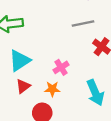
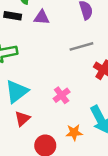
orange star: (52, 89) -> (74, 133), moved

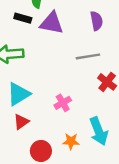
purple triangle: (42, 17) -> (52, 23), size x1.5

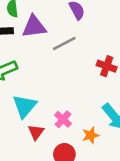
gray line: (88, 56) -> (64, 43), moved
pink cross: (63, 103) -> (63, 119), moved

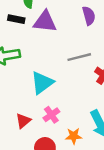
gray line: (64, 43) -> (79, 57), moved
cyan triangle: (24, 106) -> (42, 83), moved

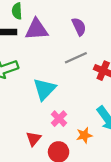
purple semicircle: (89, 16) -> (79, 27), moved
red triangle: (23, 121) -> (34, 139), moved

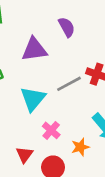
purple triangle: (36, 29) -> (34, 49), moved
gray line: (76, 58) -> (69, 84), moved

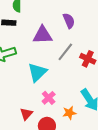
gray line: (69, 84) -> (65, 52), moved, turned -30

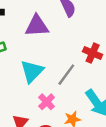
gray line: (65, 52) -> (66, 75), moved

